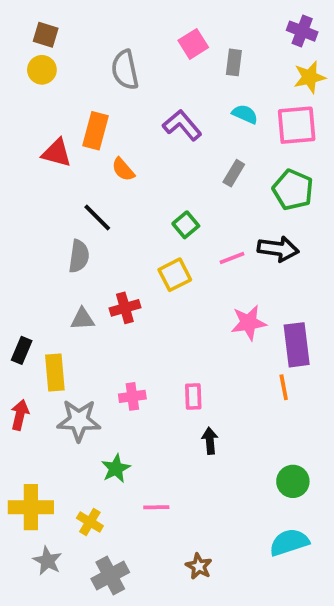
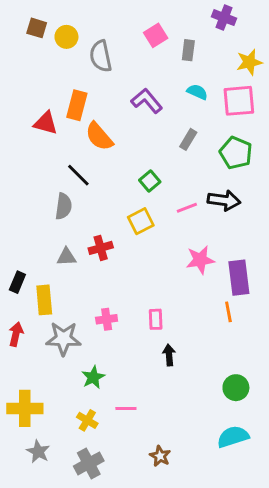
purple cross: (302, 31) -> (224, 18), moved
yellow circle: (42, 70) -> (66, 37), moved
orange semicircle: (123, 169) -> (99, 136), size x1.5
yellow cross: (90, 522) -> (87, 420), moved

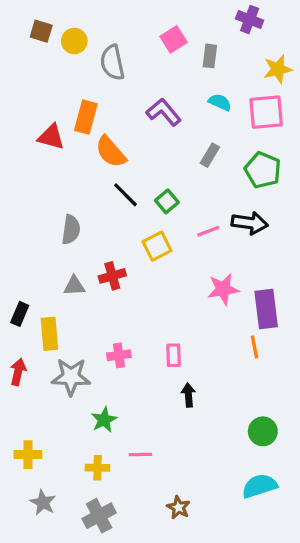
black line: (78, 175) -> (126, 195), moved
yellow cross: (25, 408) -> (28, 455), size x0.7
yellow cross: (87, 420) -> (97, 468), turned -30

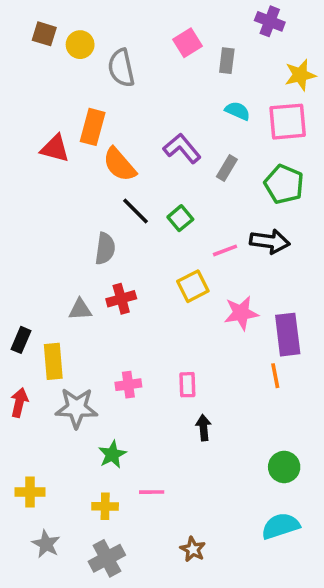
purple L-shape: (164, 112) -> (182, 148), moved
gray semicircle: (71, 230) -> (105, 249), moved
yellow square: (157, 246) -> (193, 286), moved

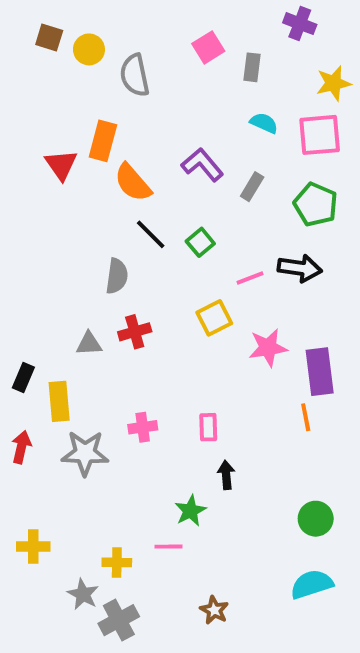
red triangle: (55, 148) -> (61, 165), turned 40
green star: (112, 454) -> (190, 511), moved
gray star: (46, 544) -> (83, 594), moved

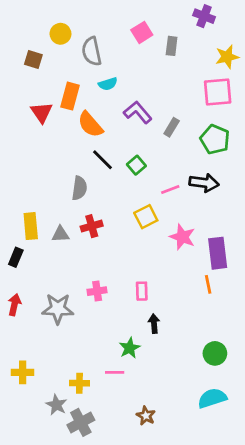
brown square: (49, 38) -> (33, 59), moved
cyan semicircle: (264, 123) -> (108, 84), moved, turned 138
pink star: (268, 348) -> (182, 237), turned 30
yellow rectangle: (59, 401) -> (31, 226), moved

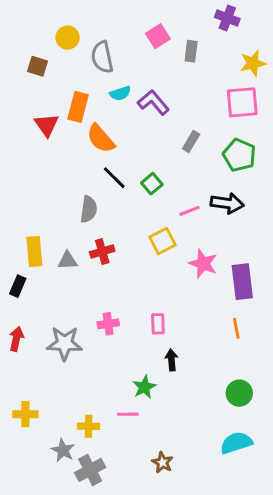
purple L-shape: (138, 112) -> (153, 102), moved
orange line: (208, 284) -> (236, 328), moved

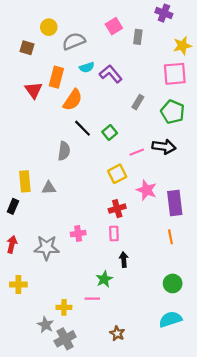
gray semicircle: (102, 57) -> (74, 41), turned 80
orange semicircle: (101, 139) -> (73, 100), turned -105
red cross: (102, 251) -> (117, 209), moved
yellow cross: (25, 414) -> (18, 285), moved

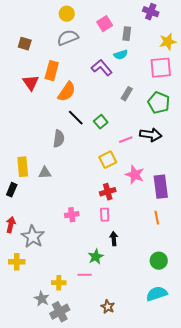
yellow circle: (49, 27) -> (67, 14), moved
cyan semicircle: (87, 67) -> (121, 55), moved
gray star: (47, 248) -> (33, 237), moved, turned 30

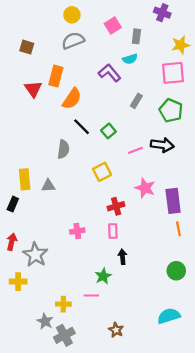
yellow square: (108, 160) -> (102, 172), moved
orange line: (157, 218) -> (178, 229), moved
green circle: (159, 261) -> (176, 271), moved

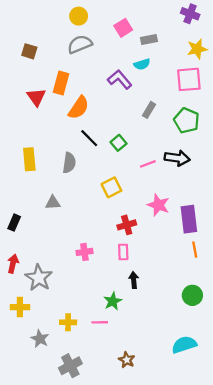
purple cross: (162, 13) -> (190, 14), moved
gray rectangle: (136, 36) -> (149, 40), turned 72
yellow rectangle: (25, 179) -> (29, 159), moved
yellow cross: (63, 304) -> (68, 322), moved
gray star: (45, 321) -> (40, 339), moved

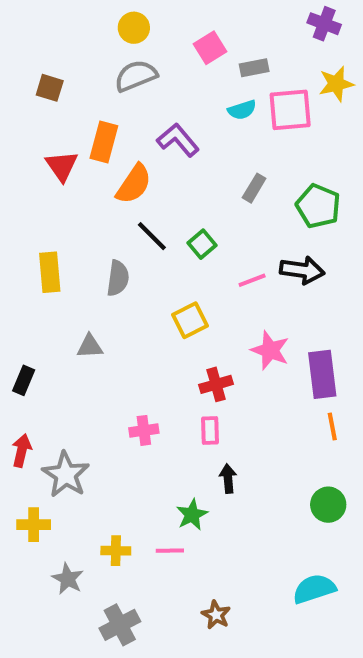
purple L-shape: (120, 79) -> (178, 140), moved
pink square: (189, 79) -> (290, 110), moved

